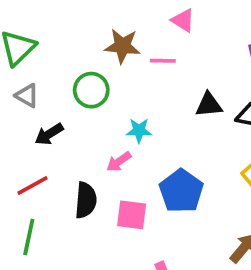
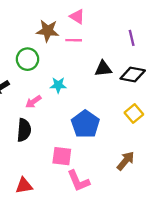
pink triangle: (183, 20) -> (77, 17), moved
pink arrow: (119, 162) -> (33, 102), moved
pink square: (132, 215) -> (62, 156), moved

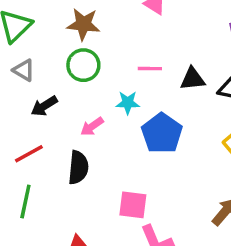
brown star: (48, 31) -> (83, 24), moved
pink line: (74, 40) -> (150, 69), moved
blue pentagon: (85, 124) -> (162, 133), moved

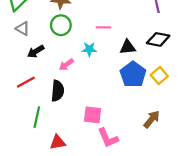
black triangle: (192, 79) -> (128, 47), moved
blue pentagon: (162, 133) -> (133, 74), moved
green line: (25, 201) -> (37, 117), moved

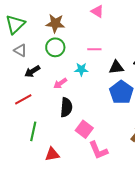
black semicircle: (58, 91) -> (66, 107), moved
pink square: (93, 115) -> (84, 129), turned 30

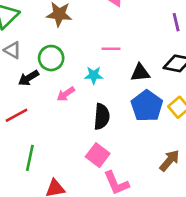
green circle: (55, 47) -> (51, 58), moved
black semicircle: (66, 107) -> (102, 117), moved

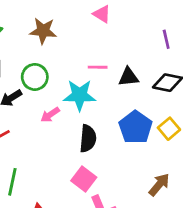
black triangle: (140, 73) -> (128, 77), moved
cyan star: (94, 75) -> (80, 95), size x1.6

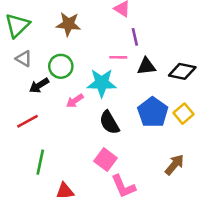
purple line: (166, 39) -> (135, 37), moved
black semicircle: (88, 139) -> (109, 123), turned 145

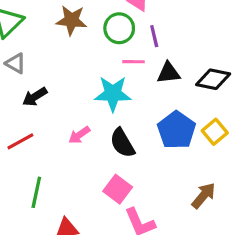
green circle: (61, 66) -> (119, 28), moved
pink arrow: (75, 101) -> (79, 135), moved

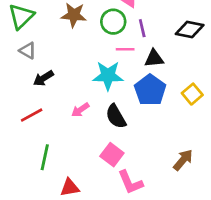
black diamond: (213, 79) -> (190, 30), moved
blue pentagon: (177, 130) -> (150, 90), moved
yellow square: (215, 132) -> (192, 94), moved

